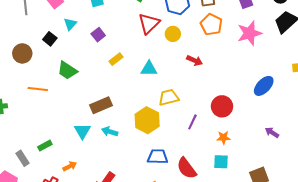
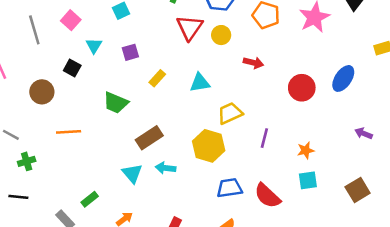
purple square: (98, 35) -> (130, 52), turned 32
green trapezoid: (67, 70) -> (116, 103), moved
red circle: (222, 106) -> (302, 88), moved

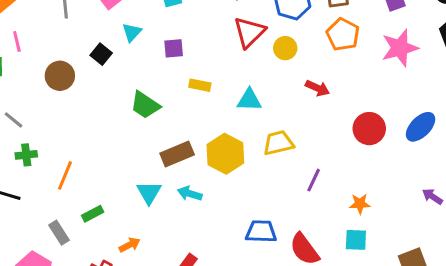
yellow rectangle: (157, 78) -> (200, 85), turned 49
orange line: (69, 132) -> (65, 175), moved, turned -75
yellow hexagon: (209, 146) -> (225, 154), moved

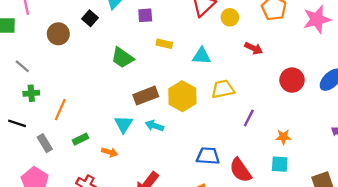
gray rectangle: (59, 233) -> (45, 143), moved
orange arrow: (130, 245) -> (110, 152), moved, turned 42

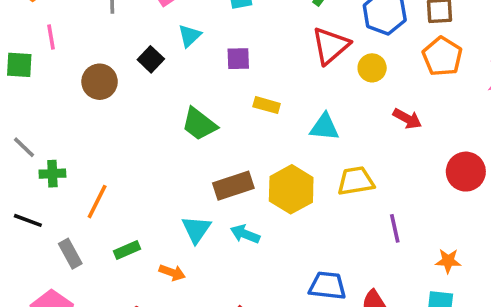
gray line: (22, 66) -> (24, 147), moved
purple line: (249, 118) -> (395, 228), turned -42

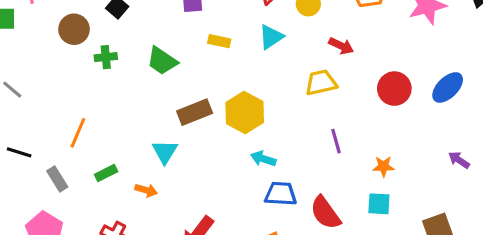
cyan triangle: (324, 127) -> (271, 37), moved, turned -36
green cross: (52, 174) -> (106, 57), moved
yellow trapezoid: (356, 181) -> (321, 83), moved
cyan arrow: (245, 234) -> (263, 159), moved

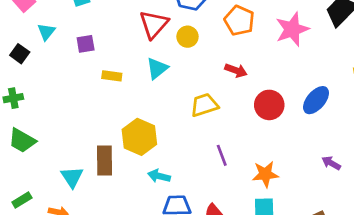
red arrow: (341, 46) -> (236, 70), moved
green trapezoid: (162, 61) -> (22, 141), moved
brown rectangle: (195, 112) -> (104, 160), moved, turned -64
orange star: (384, 166) -> (265, 174), size x1.4

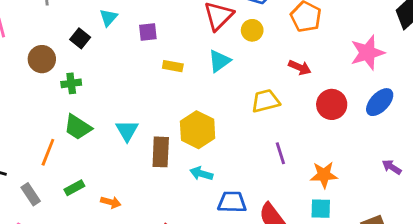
pink star: (292, 29) -> (367, 53), moved
cyan arrow: (159, 176) -> (201, 174), moved
cyan triangle: (72, 177) -> (127, 130), moved

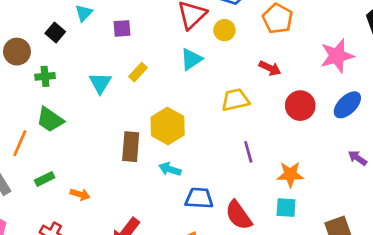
yellow rectangle: (173, 66) -> (138, 72), moved, turned -60
cyan triangle: (127, 130) -> (100, 83), moved
purple arrow: (392, 167) -> (358, 158), moved

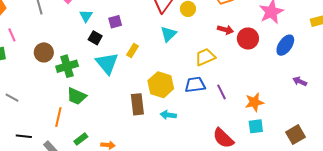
black square: (55, 32) -> (95, 38), moved
green cross: (45, 76) -> (67, 66), size x1.5
cyan triangle: (100, 83) -> (107, 63), size x1.4
red circle: (300, 106) -> (248, 38), moved
blue trapezoid: (199, 198) -> (195, 85), moved

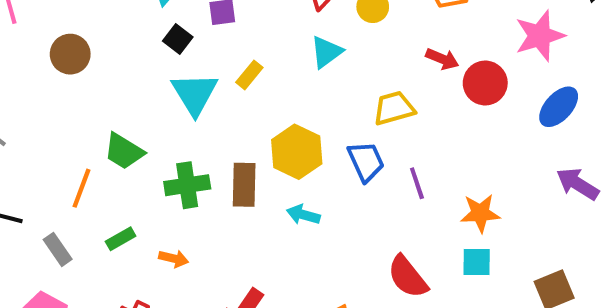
green cross: (67, 66) -> (187, 185), moved
purple arrow: (300, 81) -> (578, 184), size x1.5
blue trapezoid: (195, 85) -> (366, 161), turned 65

